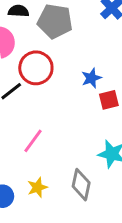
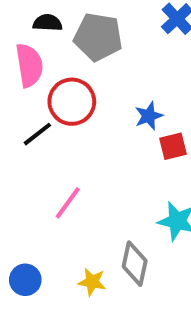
yellow star: (37, 187) -> (92, 282), moved, turned 30

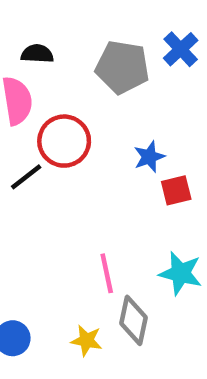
gray pentagon: (98, 37) -> (122, 67), moved
pink line: (68, 203) -> (107, 273), moved, turned -48

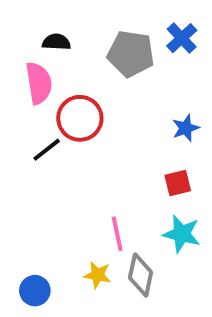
blue star: (149, 157) -> (186, 128), moved
red square: (176, 190) -> (178, 183), moved
yellow star: (87, 340) -> (98, 275), moved

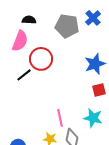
pink semicircle: (39, 83) -> (20, 41), turned 30
blue star: (186, 128) -> (95, 64), size x1.5
red square: (178, 183) -> (99, 90), moved

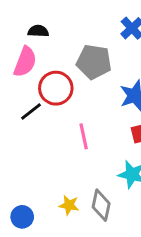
gray pentagon: (67, 26) -> (94, 62), moved
pink line: (60, 118) -> (84, 136), moved

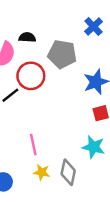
black semicircle: (38, 31) -> (27, 37), moved
pink line: (84, 136) -> (33, 145), moved

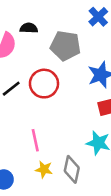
red circle: (31, 76) -> (44, 84), moved

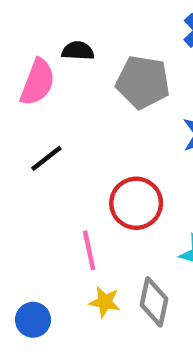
red circle: (44, 84) -> (136, 203), moved

